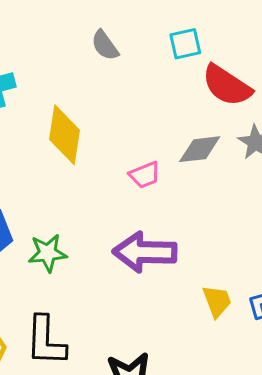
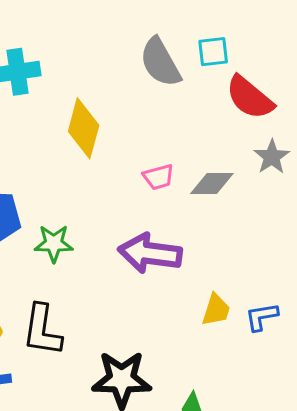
gray semicircle: (105, 45) -> (160, 62), moved, size x1.6
gray diamond: (200, 149) -> (212, 183), moved
yellow trapezoid: (217, 301) -> (216, 310), turned 32

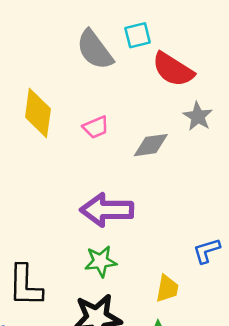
pink trapezoid: (158, 177) -> (96, 127), moved
green star: (54, 243) -> (101, 261), moved
yellow trapezoid: (216, 310) -> (167, 289), moved

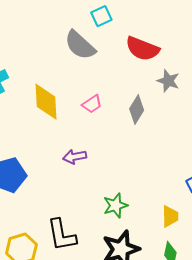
cyan square: (138, 35) -> (101, 16), moved
gray diamond: (151, 145) -> (137, 110), turned -40
purple arrow: (107, 210) -> (75, 157), moved, size x0.6

